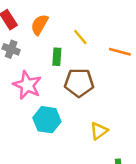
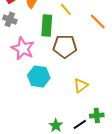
orange line: (120, 52) -> (98, 21), turned 30
green rectangle: (57, 57) -> (47, 25), size x1.5

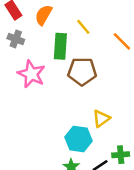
cyan hexagon: (39, 76) -> (78, 139), moved

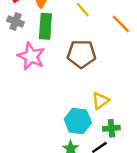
green rectangle: (60, 46) -> (45, 26), moved
green cross: (121, 155) -> (111, 128), moved

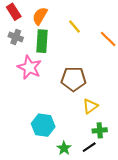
brown pentagon: (81, 54) -> (73, 79), moved
cyan hexagon: (78, 121) -> (43, 125), moved

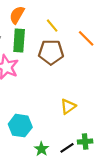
brown pentagon: (73, 79) -> (51, 52), moved
green cross: (100, 130) -> (85, 142), moved

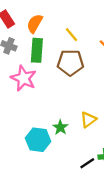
green star: (41, 149) -> (60, 127), moved

